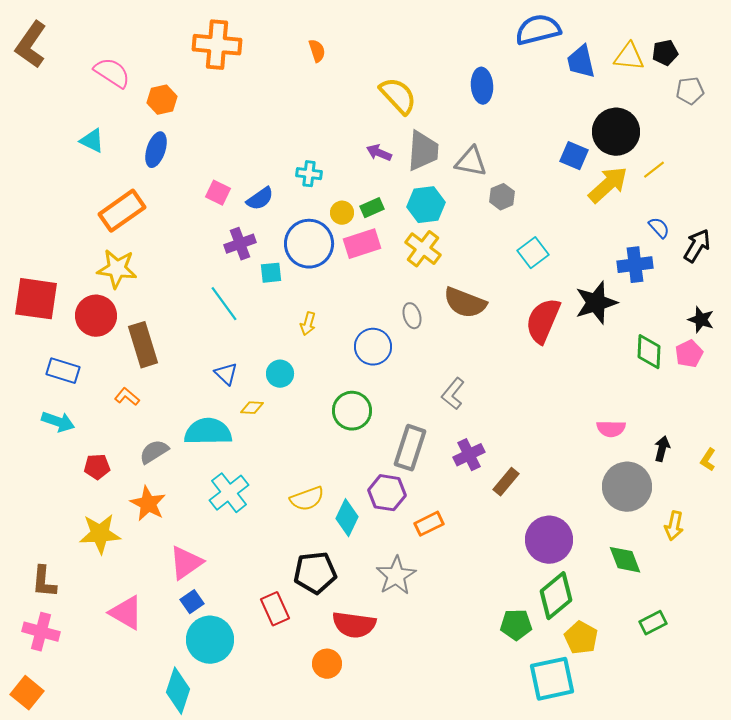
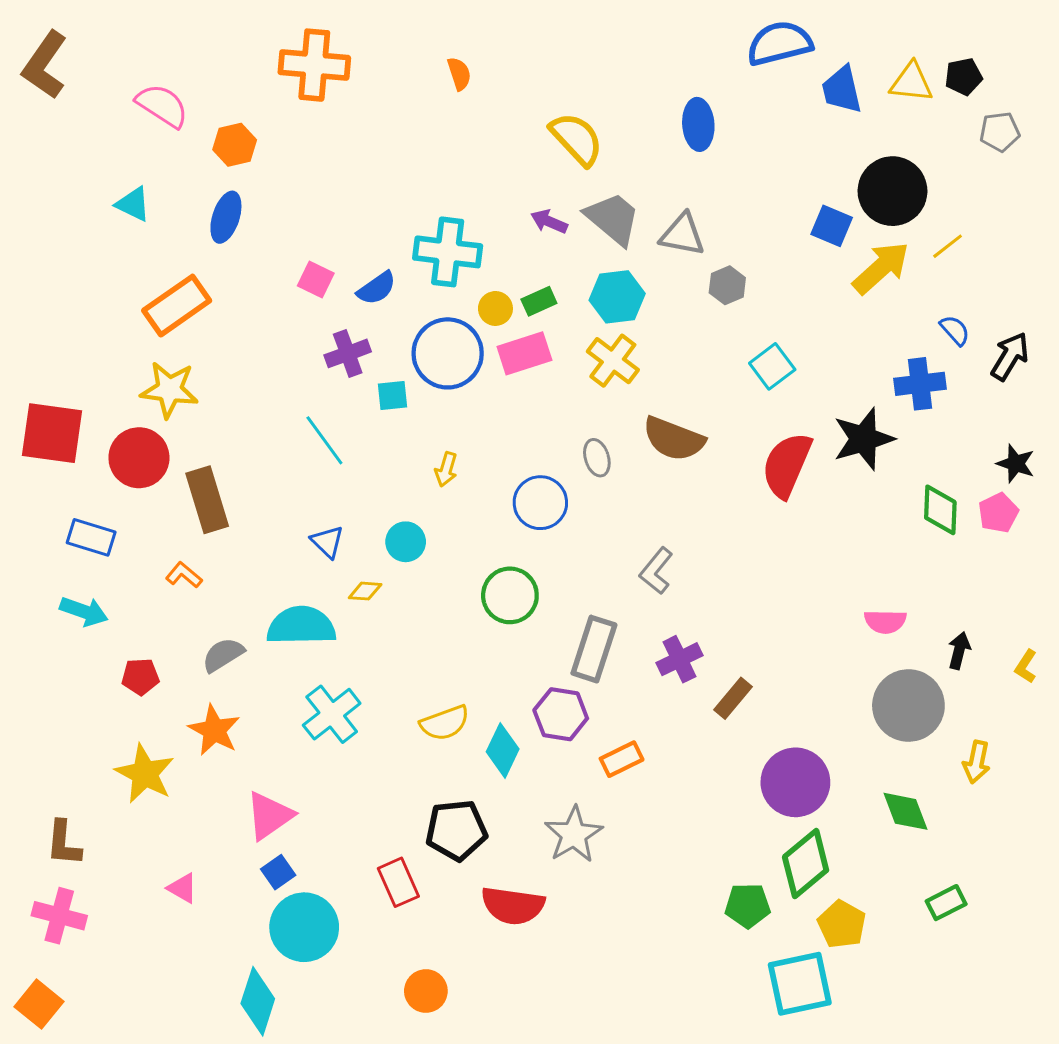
gray trapezoid: (423, 151) -> (613, 219), turned -54
cyan cross: (309, 174) -> (448, 252), size x1.8
yellow star: (100, 534) -> (145, 774), turned 30
pink triangle: (126, 613) -> (182, 888), size x0.6
orange circle: (327, 664) -> (426, 991), moved

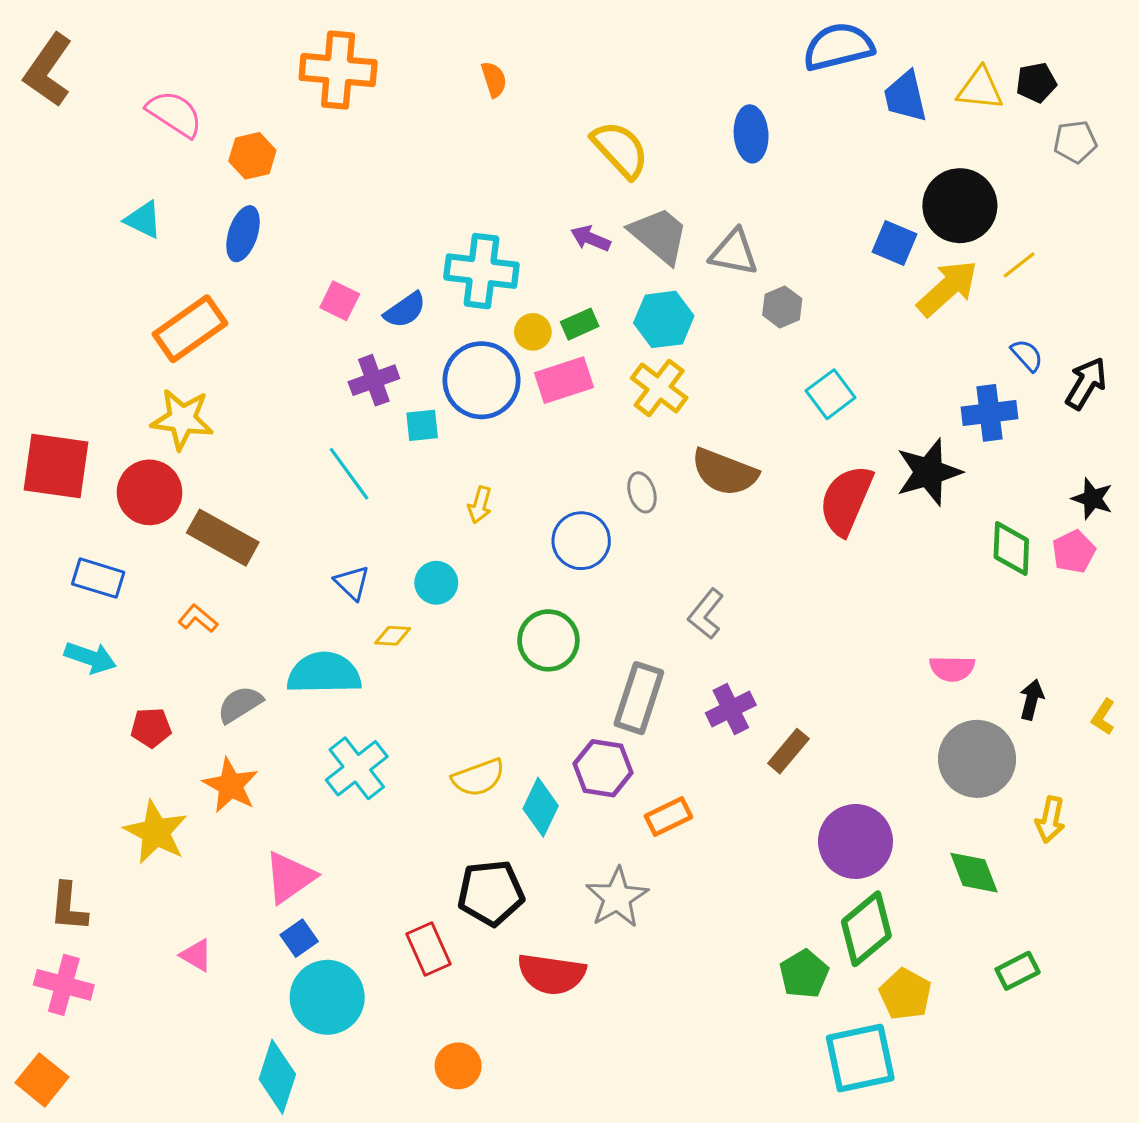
brown rectangle: (207, 500) -> (223, 538), turned -44
green pentagon: (748, 906) -> (804, 974), turned -30

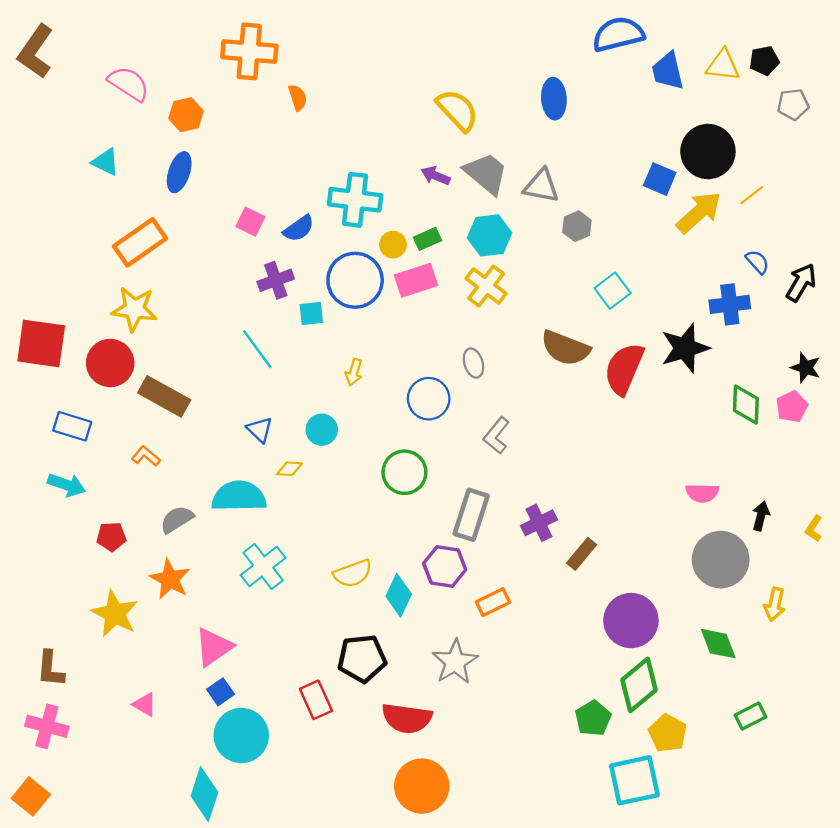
orange semicircle: (494, 79) -> (298, 97), moved
brown semicircle: (725, 472) -> (565, 348), moved
gray L-shape: (706, 614) -> (496, 435), moved
orange circle: (458, 1066) -> (422, 786), moved, size x1.6

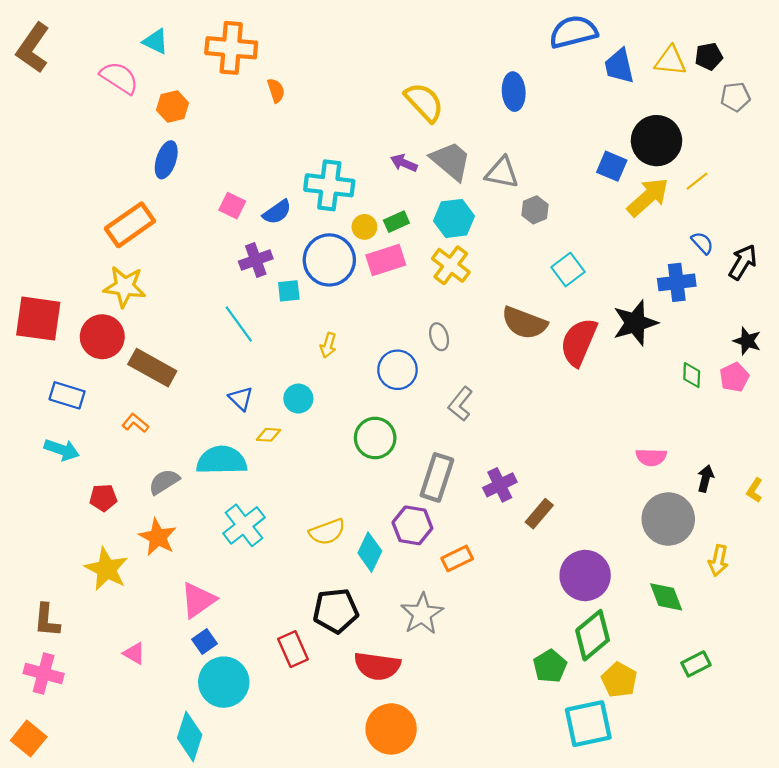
cyan triangle: (106, 162) -> (156, 41), moved
green diamond: (746, 404) -> (692, 375), size x0.7

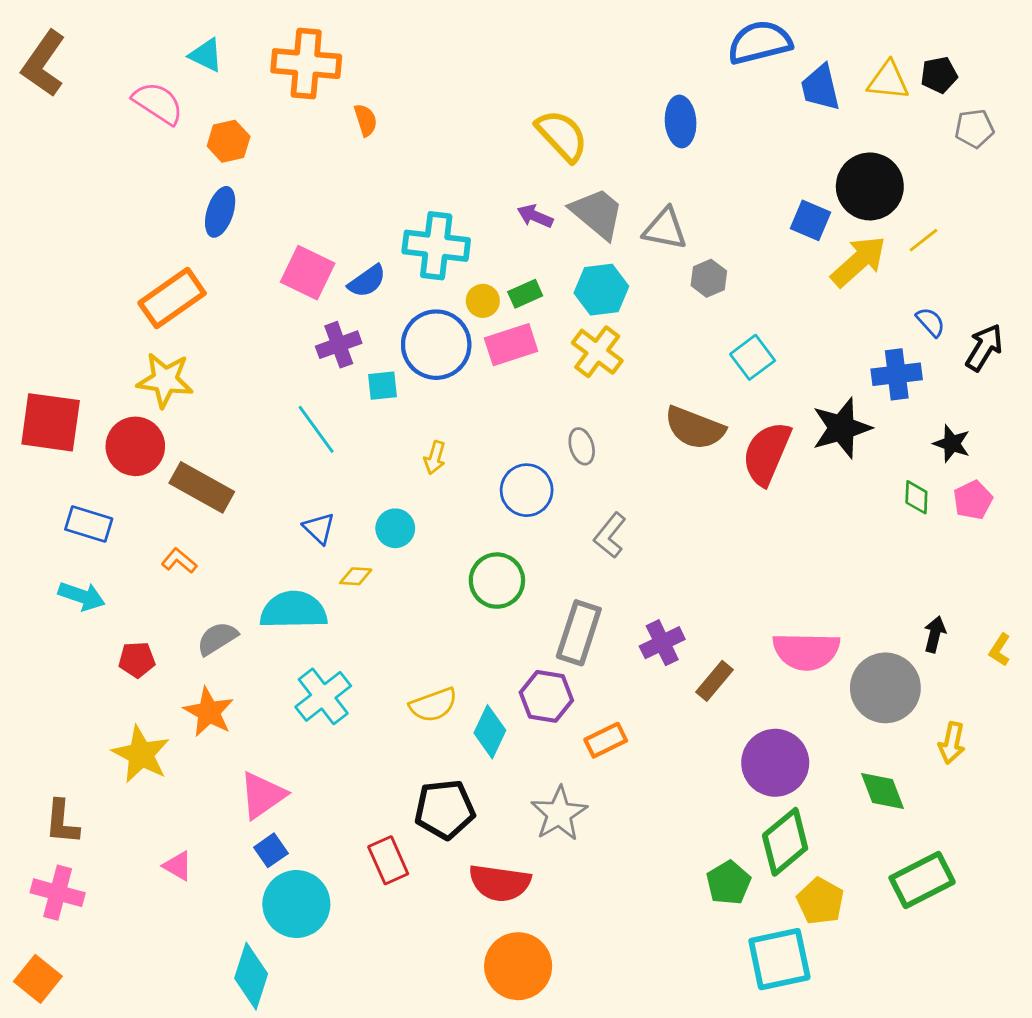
pink square: (232, 206) -> (308, 273), size x1.5
black star: (747, 341) -> (952, 444), moved
pink semicircle: (651, 457) -> (806, 651), moved, size x1.6
green rectangle: (696, 664) -> (922, 880), size x1.6

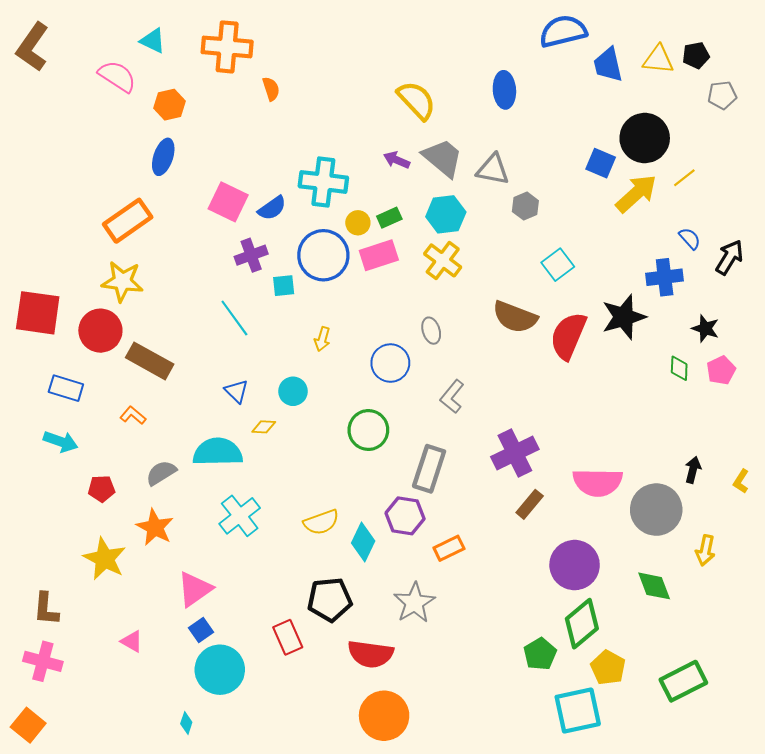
purple cross: (662, 643) -> (515, 453), moved, size x1.4
green rectangle: (922, 880) -> (683, 681), moved
cyan diamond: (251, 976) -> (186, 723), size x0.5

